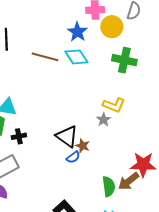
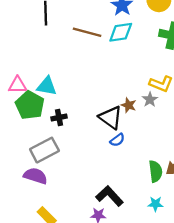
cyan diamond: (76, 57) -> (121, 32), turned -65
brown star: (83, 146) -> (129, 105), moved

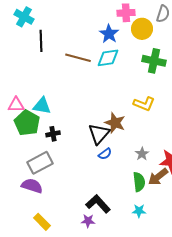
gray star: (150, 100) -> (142, 154), moved
brown star: (129, 105) -> (115, 123), size x1.5
black triangle: (111, 118) -> (99, 134), turned 35

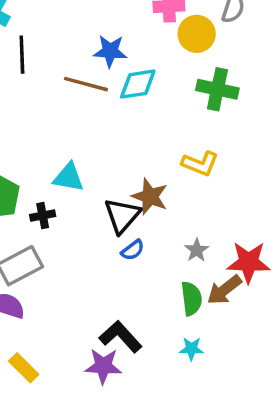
blue star: (109, 34) -> (110, 51), moved, turned -30
cyan triangle: (42, 106) -> (69, 177), moved
purple star: (88, 221) -> (103, 366), size x1.5

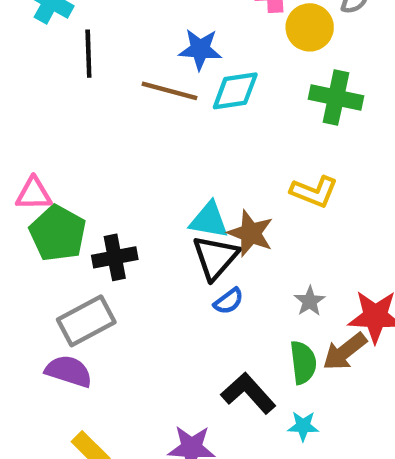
cyan triangle: (69, 177) -> (209, 220), moved
black cross: (43, 216) -> (115, 257), size x1.4
black L-shape: (121, 337) -> (248, 393), moved

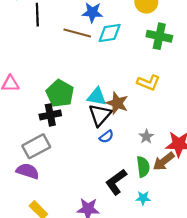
green pentagon: (58, 233) -> (60, 93), moved
black L-shape: (248, 393) -> (116, 182), turned -84

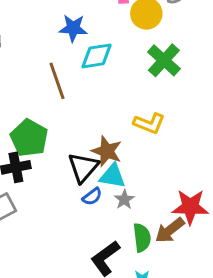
brown line: (77, 33) -> (57, 81), moved, turned 56
green cross: (159, 36) -> (164, 60), turned 30
cyan triangle: (97, 97) -> (113, 176), moved
gray star: (146, 137) -> (124, 200), moved

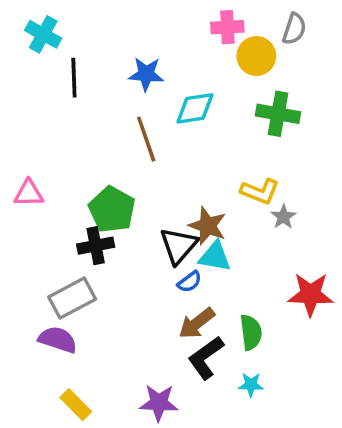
blue star: (73, 28) -> (146, 74), moved
green cross: (164, 60) -> (278, 114), turned -32
gray star: (124, 200) -> (283, 217), moved
brown arrow: (170, 230) -> (197, 323), moved

